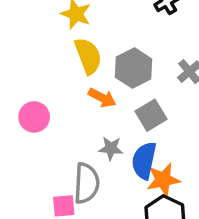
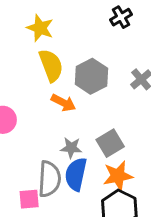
gray square: (151, 115) -> (110, 143), moved
blue semicircle: (144, 161) -> (76, 174), moved

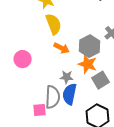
gray hexagon: (91, 76) -> (90, 46), moved
gray square: (110, 143) -> (101, 80), moved
orange star: (118, 176) -> (88, 64), moved, turned 30

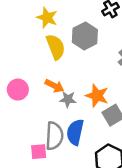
gray hexagon: (90, 46) -> (85, 36), moved
orange arrow: (62, 48) -> (54, 86), moved
gray star: (67, 77) -> (68, 99), moved

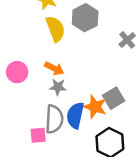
orange star: (97, 96) -> (95, 107), moved
gray star: (68, 99) -> (58, 87), moved

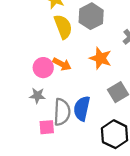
pink circle: (17, 72) -> (43, 68), moved
gray star: (58, 87) -> (37, 96), moved
orange star: (95, 107) -> (101, 58), moved

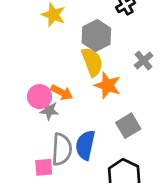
yellow semicircle: (63, 27) -> (92, 62), moved
gray star: (37, 96) -> (49, 110), moved

